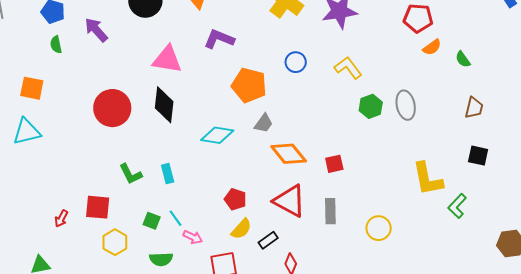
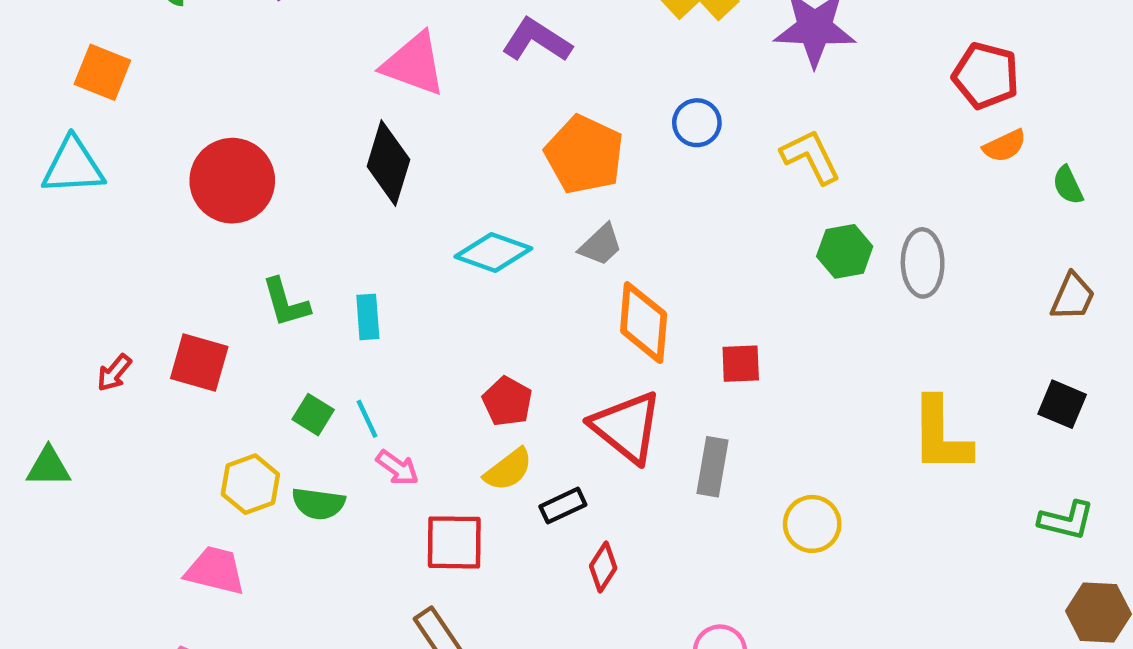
red circle: (112, 108) -> (232, 181), moved
orange diamond: (289, 154) -> (644, 323), turned 33
green L-shape: (457, 206) -> (1066, 520), moved, turned -130
yellow hexagon: (115, 242) -> (250, 484), moved

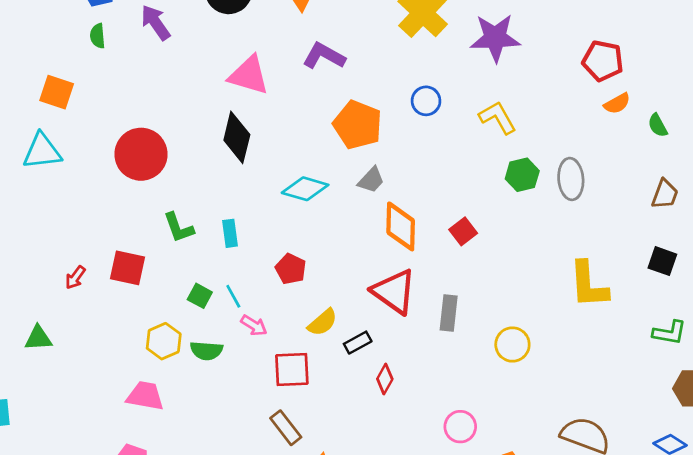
red square: (741, 364) -> (463, 231), moved, turned -32
red pentagon: (507, 402) -> (291, 269), moved

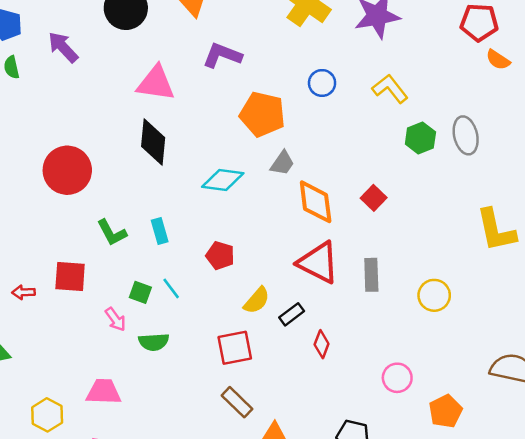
orange semicircle: (617, 104) -> (498, 60), turned 70
red arrow: (75, 277) -> (23, 292), turned 60
pink arrow: (254, 325) -> (115, 319), moved, turned 30
yellow hexagon: (164, 341) -> (47, 415), moved

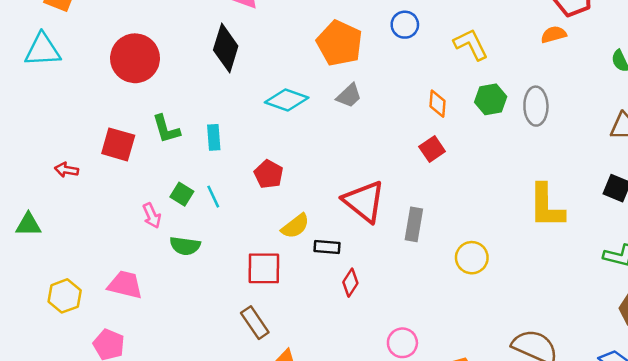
orange semicircle: (498, 60) -> (554, 35), moved, turned 120
orange diamond: (316, 202) -> (438, 104), moved, size x0.6
red square: (70, 277) -> (118, 144), moved
black rectangle: (292, 314) -> (327, 247), turned 30
pink circle: (397, 378) -> (402, 343), moved

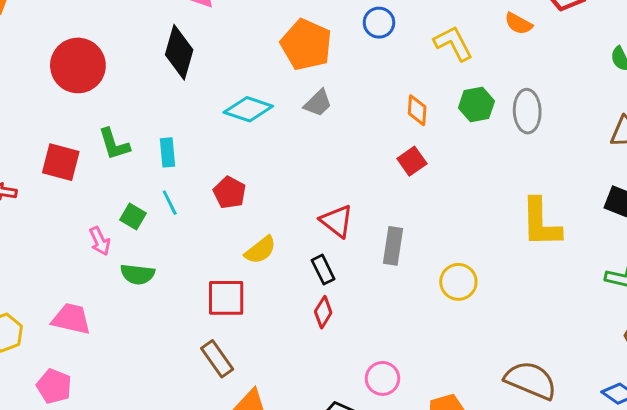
orange semicircle: (554, 35) -> (518, 24), moved, turned -135
cyan line: (213, 197) -> (170, 203), moved
red triangle: (364, 201) -> (337, 221), size x0.7
black rectangle: (327, 247) -> (323, 270), moved, turned 60

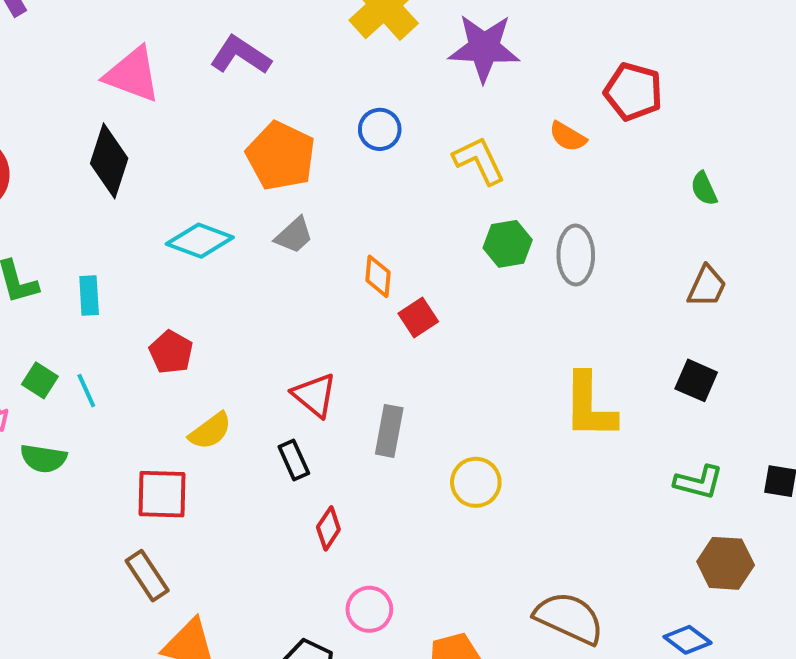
orange diamond: (417, 110) -> (378, 276), moved
cyan line: (170, 203) -> (86, 391), moved
red diamond: (323, 312) -> (328, 528), moved

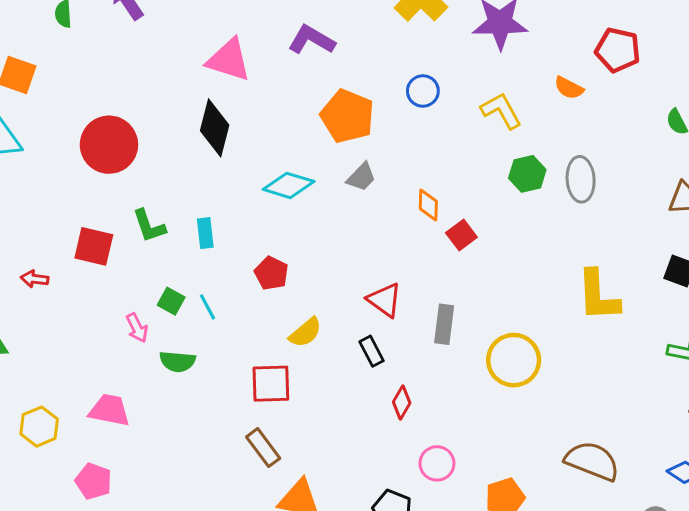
yellow circle: (476, 482) -> (514, 360), size x1.4

